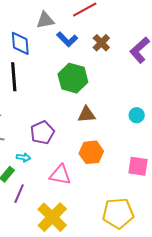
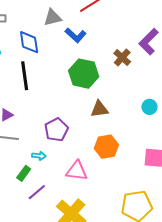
brown cross: (101, 43) -> (122, 57), moved
purple line: (19, 194) -> (37, 192), turned 30

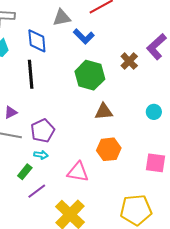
purple pentagon: (56, 130) -> (43, 131), moved

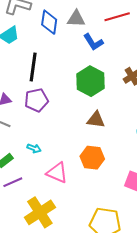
blue diamond: (37, 41) -> (49, 22), moved
purple pentagon: (43, 131) -> (36, 100), moved
cyan arrow: (41, 155) -> (34, 148), moved

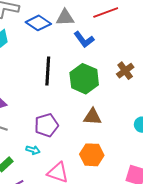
blue diamond: (49, 22) -> (38, 23), turned -60
black line: (33, 67) -> (48, 71), moved
purple pentagon: (36, 100) -> (46, 125), moved

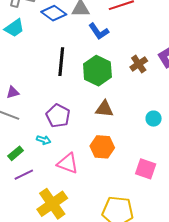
purple pentagon: (46, 125) -> (58, 116), turned -30

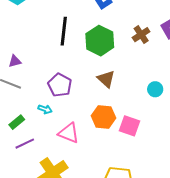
brown triangle: (104, 109) -> (106, 79), turned 36
pink square: (146, 169) -> (129, 126), moved

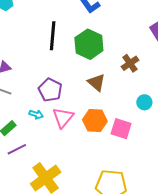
brown cross: (141, 35) -> (130, 63), moved
cyan circle: (155, 89) -> (144, 102), moved
pink triangle: (69, 133) -> (63, 118), moved, turned 50

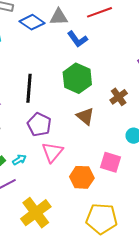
black line: (53, 36) -> (29, 88), moved
cyan arrow: (36, 114) -> (19, 160), moved, turned -48
orange hexagon: (95, 120) -> (82, 177), moved

